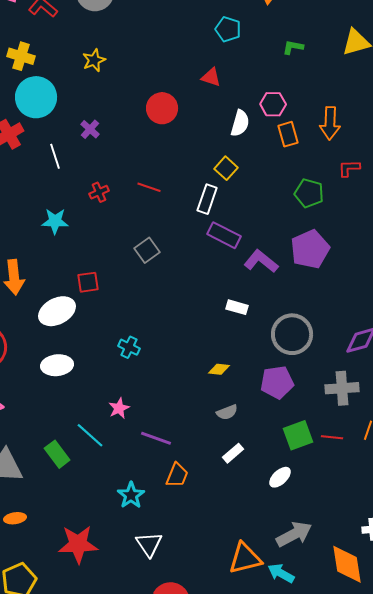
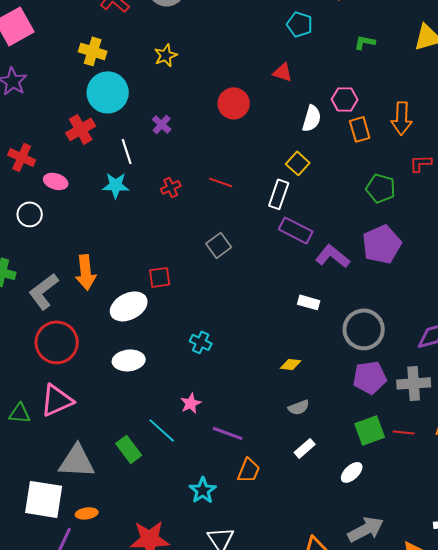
cyan star: (55, 221) -> (116, 185), moved
purple pentagon: (277, 382) -> (370, 377), moved

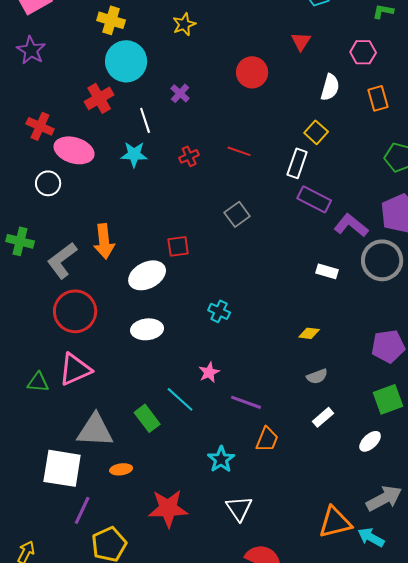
red triangle: (283, 72) -> (301, 41), turned 45
pink hexagon: (345, 99) -> (363, 52), moved
pink ellipse: (56, 181) -> (74, 150), size x1.6
gray circle: (364, 329) -> (382, 260), moved
orange ellipse: (87, 513) -> (121, 469), moved

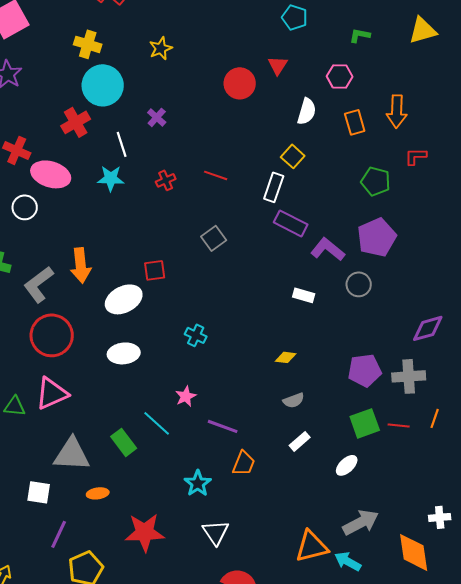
red circle: (252, 72) -> (240, 83), moved
gray circle: (382, 260) -> (359, 284), size x0.6
white square: (62, 468) -> (39, 492), size x0.6

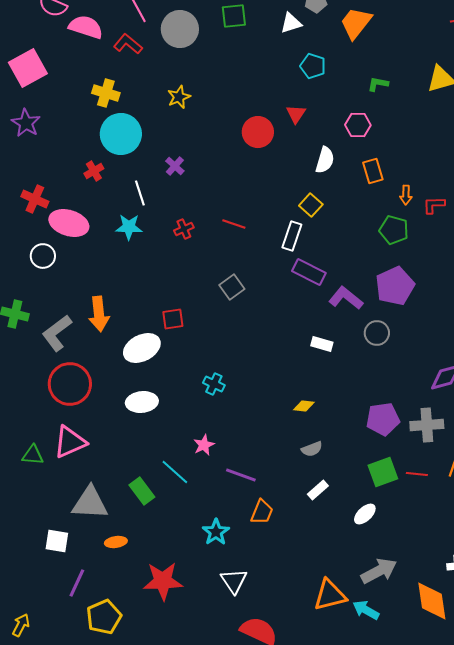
orange arrow: (397, 111) -> (406, 195), moved, size x0.6
red cross: (76, 122) -> (94, 171), size x0.7

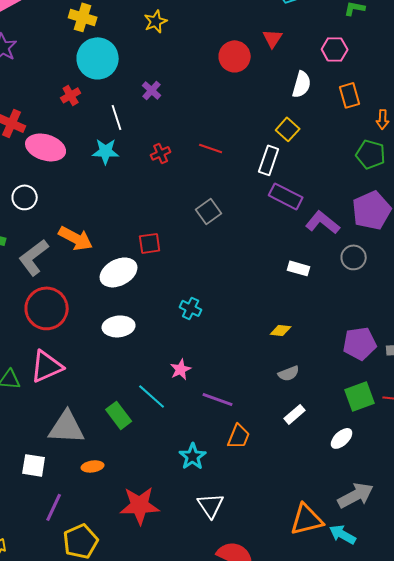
white circle: (43, 256) -> (25, 197), moved
orange arrow: (99, 314) -> (76, 238), turned -56

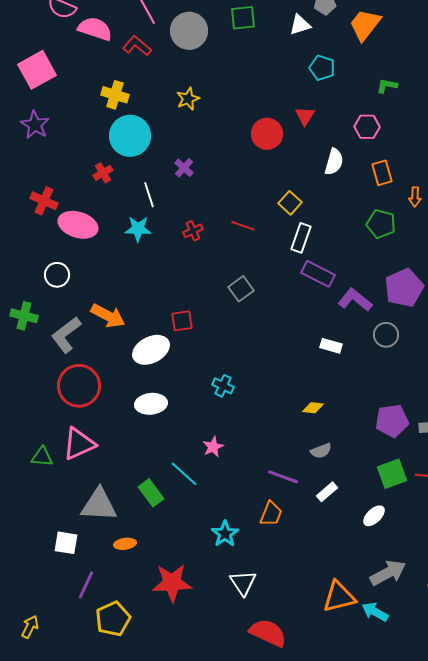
yellow square: (288, 129) -> (290, 203), moved
green pentagon: (371, 154) -> (381, 224), moved
purple line: (218, 399) -> (283, 477), moved

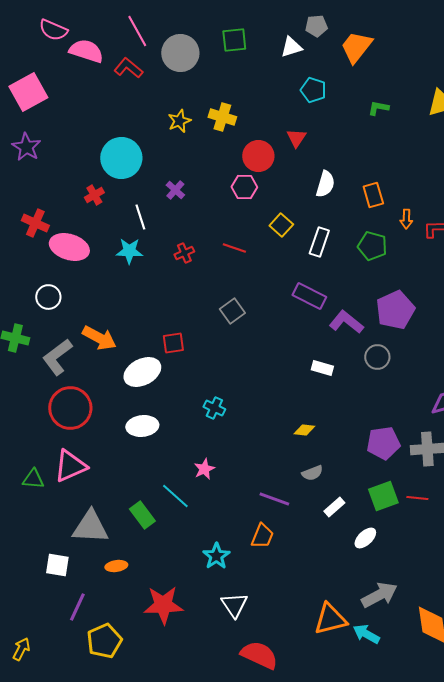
yellow cross: (115, 95) -> (222, 117), moved
pink hexagon: (367, 127) -> (244, 187), moved
white rectangle: (301, 238) -> (319, 242), moved
white rectangle: (327, 492) -> (334, 507), moved

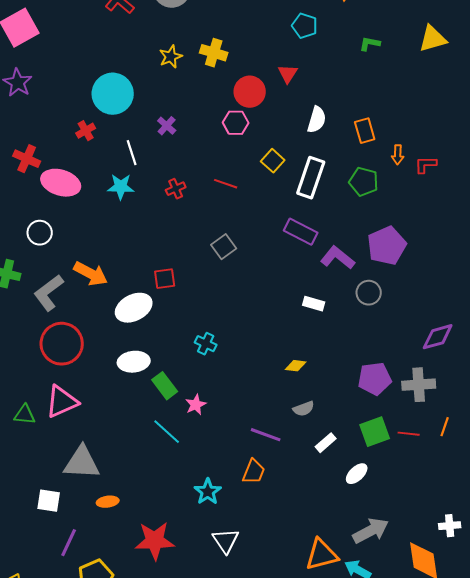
white rectangle: (319, 242) -> (311, 178), size x1.4
green rectangle: (142, 515) -> (165, 386), moved

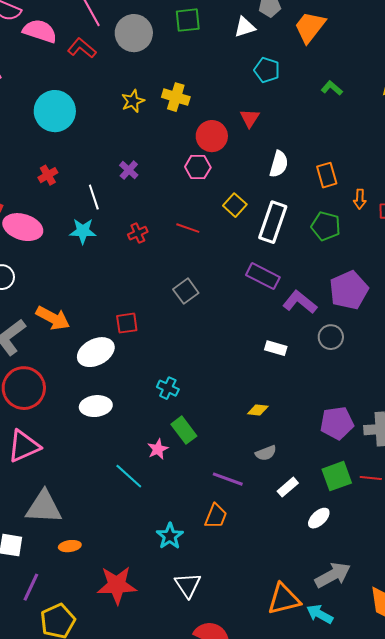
green L-shape: (370, 44) -> (332, 88), turned 30
cyan circle: (113, 94) -> (55, 111), moved
green rectangle: (165, 386) -> (184, 430), moved

